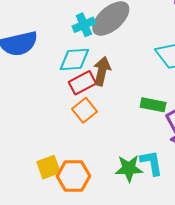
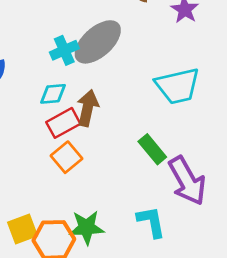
cyan diamond: (74, 59) -> (53, 94), size x0.7
green rectangle: (153, 105) -> (152, 149), turned 40
green star: (129, 168) -> (87, 227), moved

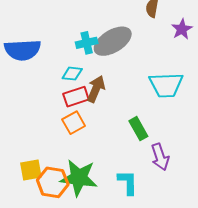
purple arrow: (187, 181) -> (160, 157), size x0.7
green star: (87, 227) -> (79, 178), size x1.4

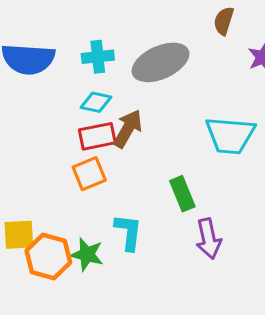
cyan cross: (87, 43) -> (98, 57), moved
green star: (79, 178) -> (87, 254), size x0.6
cyan L-shape: (128, 182) -> (128, 232), moved

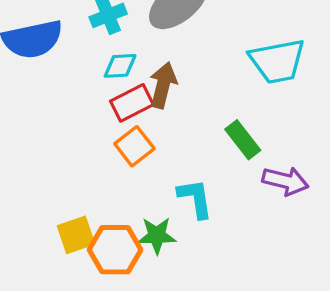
purple arrow: (209, 239) -> (285, 181), turned -48

